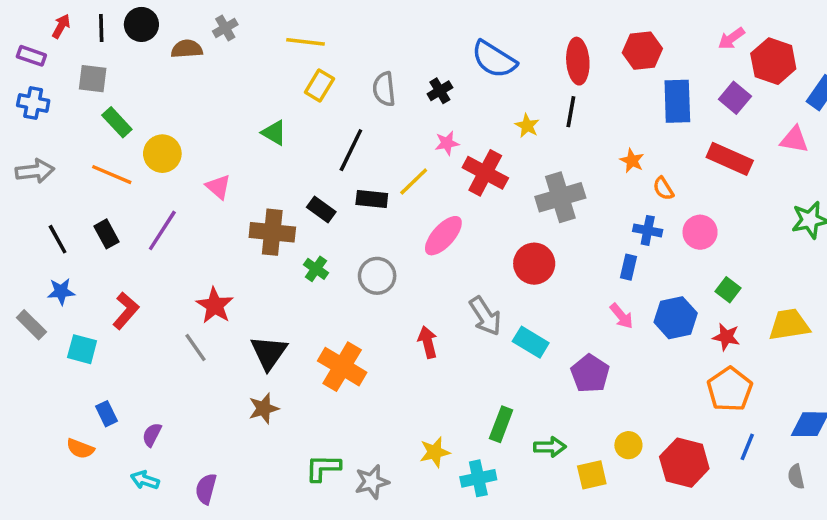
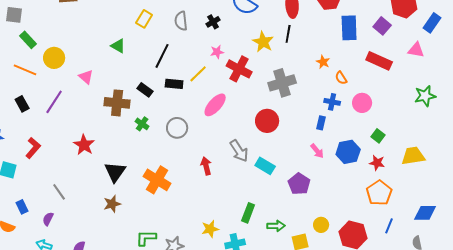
yellow star: (527, 126) -> (263, 42), size x1.5
gray line: (196, 347) -> (59, 192), moved

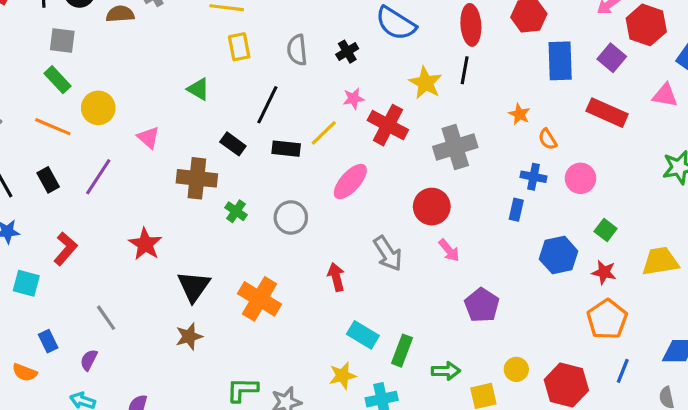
gray square: (14, 15) -> (62, 41), moved
yellow rectangle: (144, 19) -> (239, 47), turned -42
black rectangle: (145, 90) -> (233, 144), moved
pink arrow: (317, 151) -> (449, 250), moved
cyan rectangle: (265, 166) -> (363, 335), moved

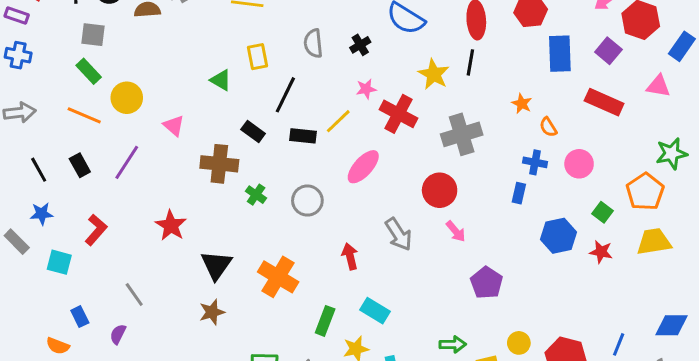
yellow rectangle: (239, 47) -> (257, 57), moved
orange pentagon: (607, 319) -> (645, 192), moved
green rectangle: (402, 351) -> (325, 321), moved

